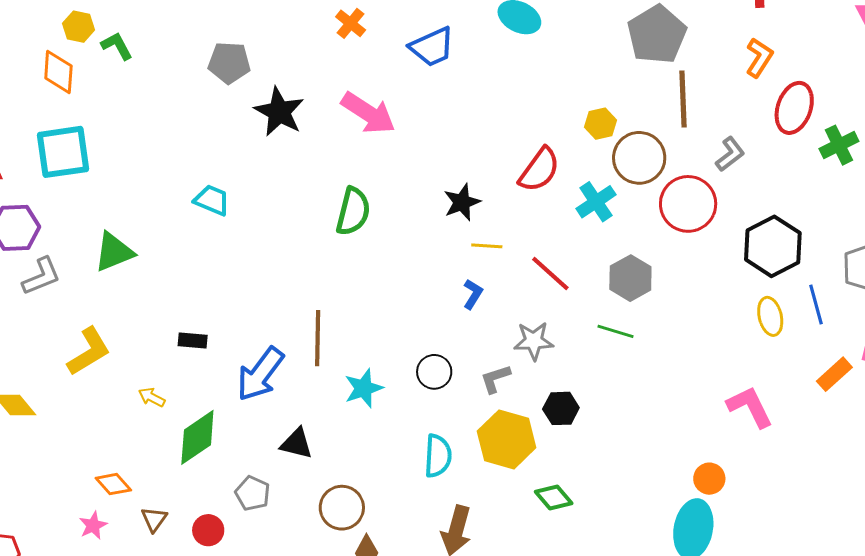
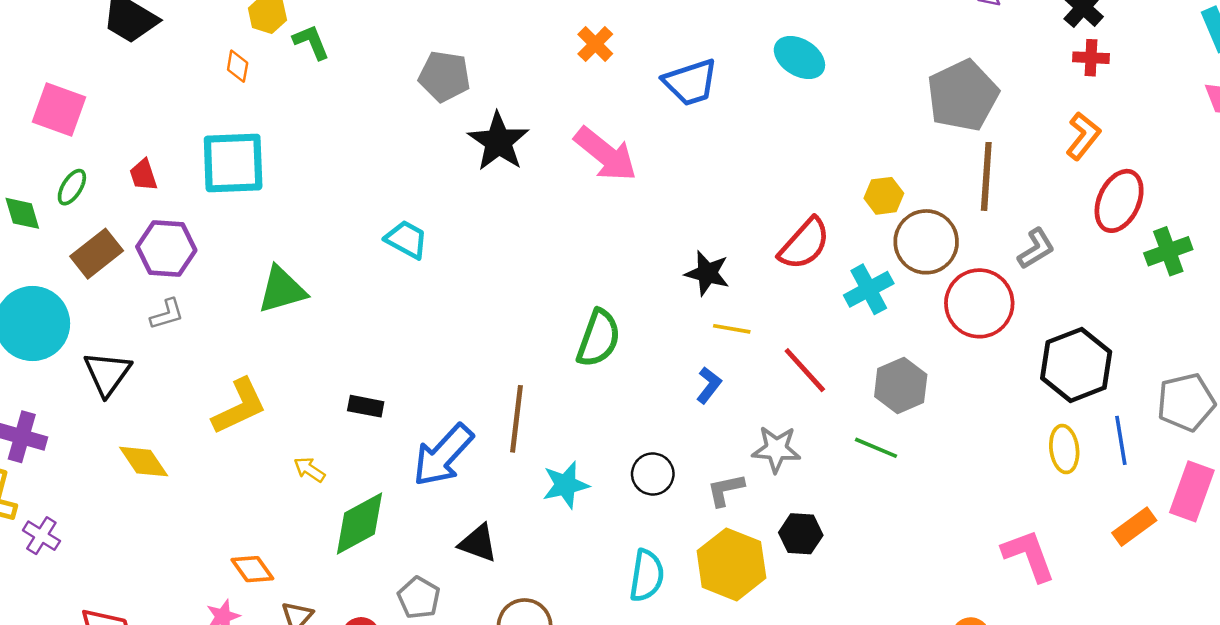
orange diamond: (58, 72) -> (238, 66), size x0.6
black star: (462, 202) -> (707, 273), turned 30
green semicircle: (353, 211) -> (599, 338), moved
gray L-shape: (41, 276) -> (167, 314), moved, size x0.7

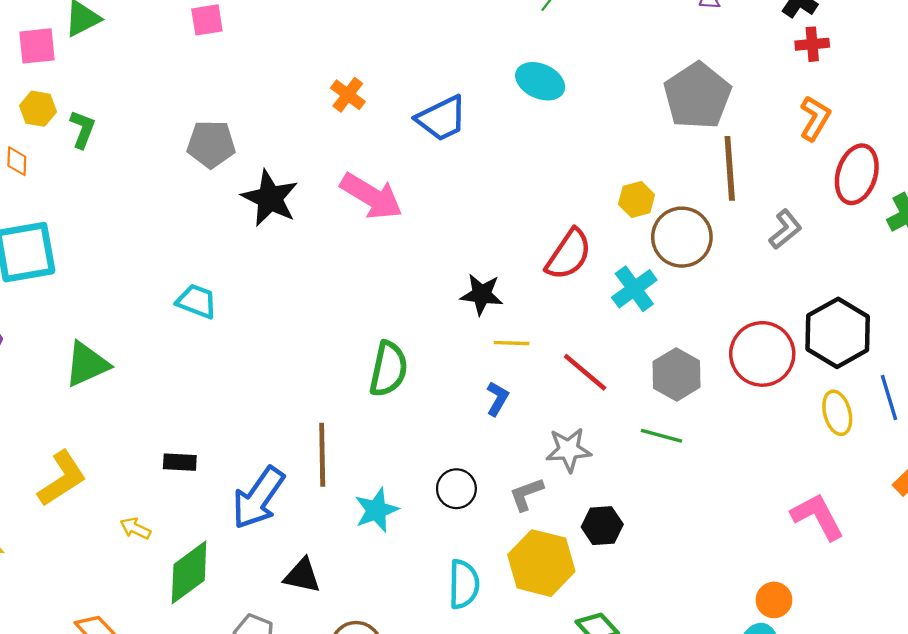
green L-shape: (311, 42) -> (82, 129), turned 51
red circle: (979, 303) -> (762, 354), moved

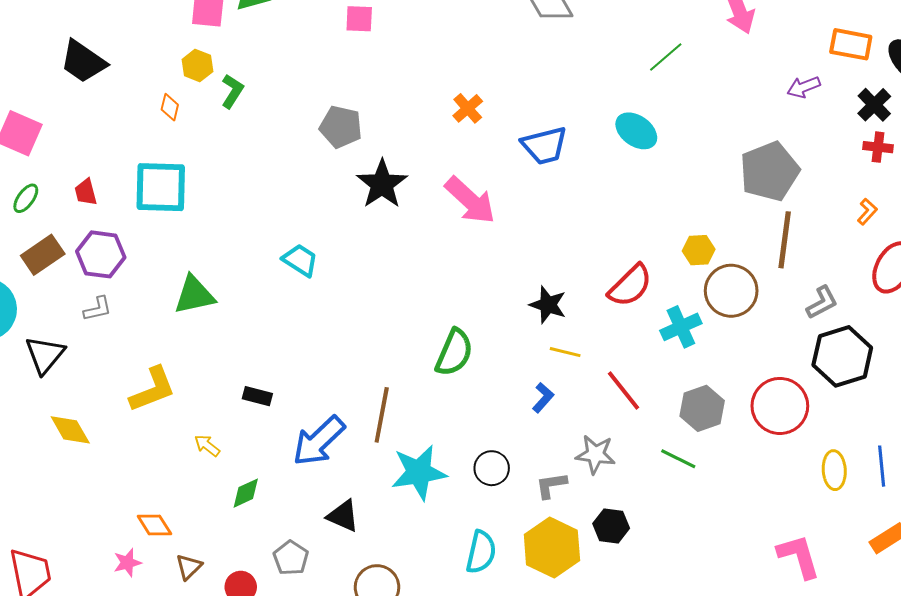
orange L-shape: (815, 118) -> (867, 212), size x0.7
black hexagon: (838, 333) -> (842, 356), moved
cyan star: (376, 510) -> (419, 472), size x1.4
green diamond: (189, 572) -> (246, 493), size x0.6

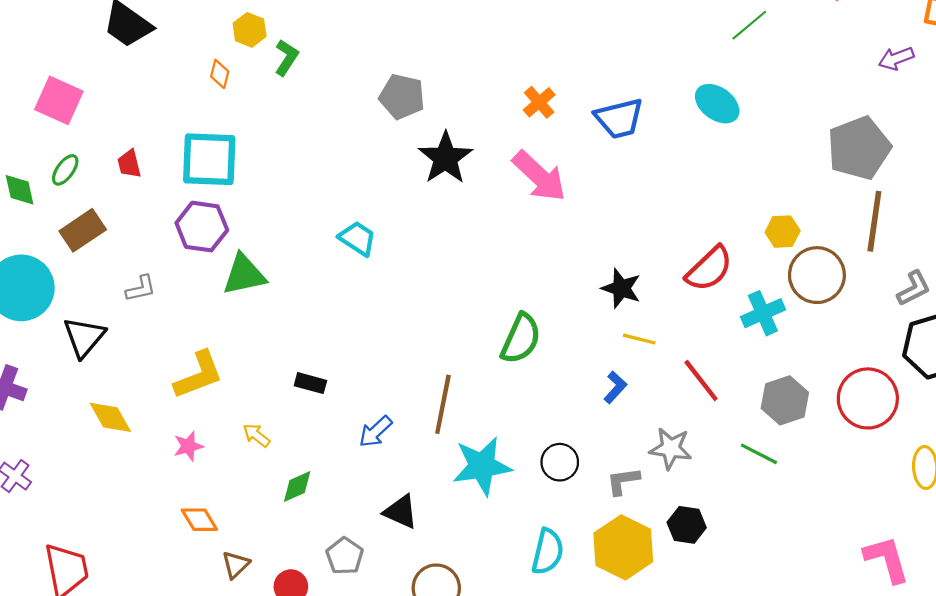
orange cross: (468, 108) -> (539, 102), moved
purple hexagon: (101, 254) -> (202, 227), moved
blue arrow: (319, 441) -> (375, 432), size x0.6
pink star: (127, 563) -> (188, 446), moved

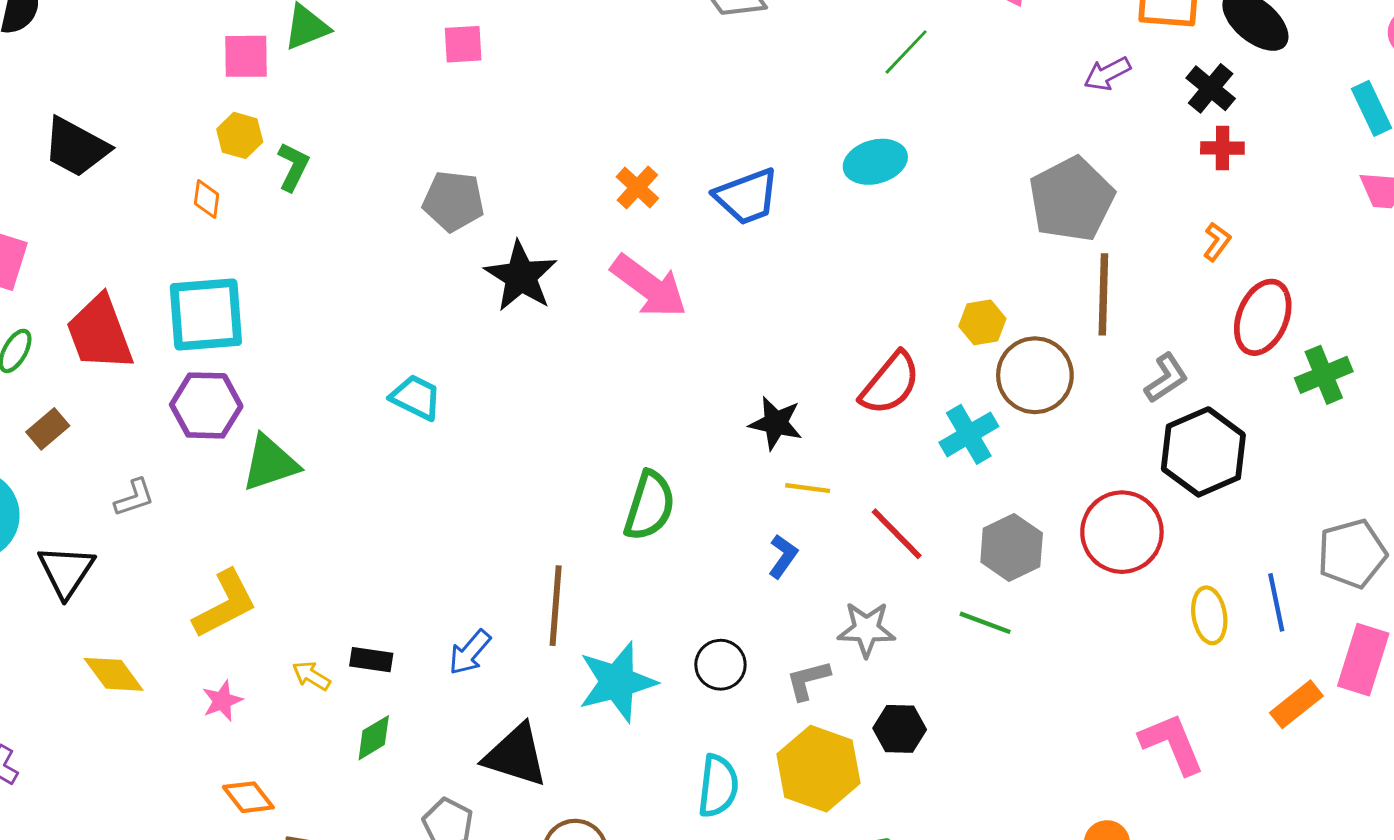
cyan ellipse: (717, 104) -> (875, 162), turned -45
red trapezoid: (129, 164) -> (100, 333), size x2.0
brown rectangle: (83, 230) -> (48, 429), size x0.7
black rectangle: (310, 383) -> (371, 660), moved
black triangle: (401, 512) -> (516, 755), size x1.4

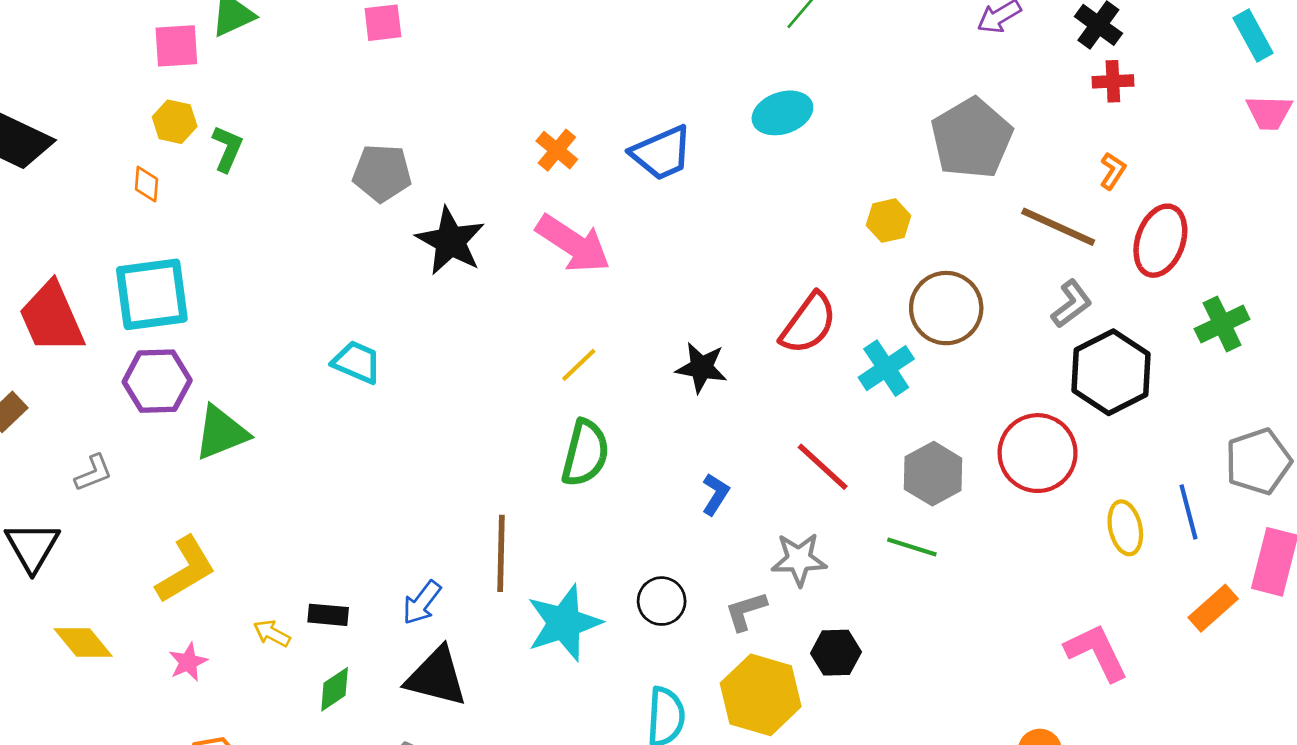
brown line: (1103, 294) -> (1058, 227), moved, turned -64
yellow hexagon: (982, 322) -> (889, 221), moved
green cross: (1324, 375) -> (1222, 324), moved
yellow line: (808, 488) -> (579, 365), moved, turned -48
black triangle: (516, 755) -> (436, 677), moved

